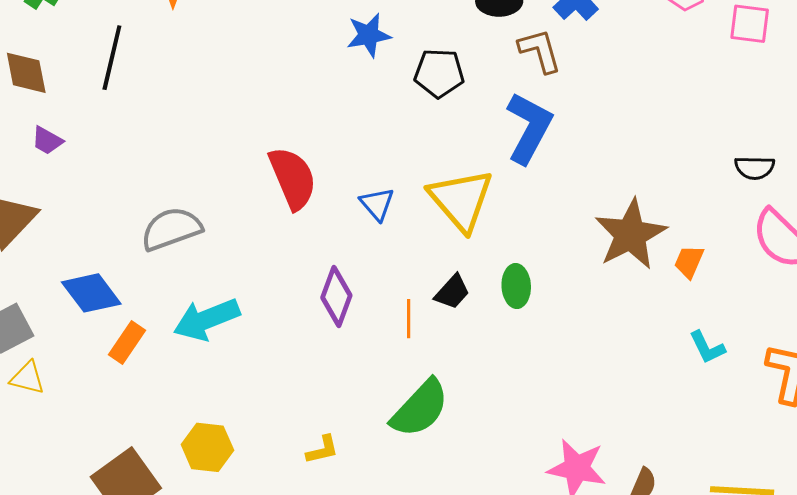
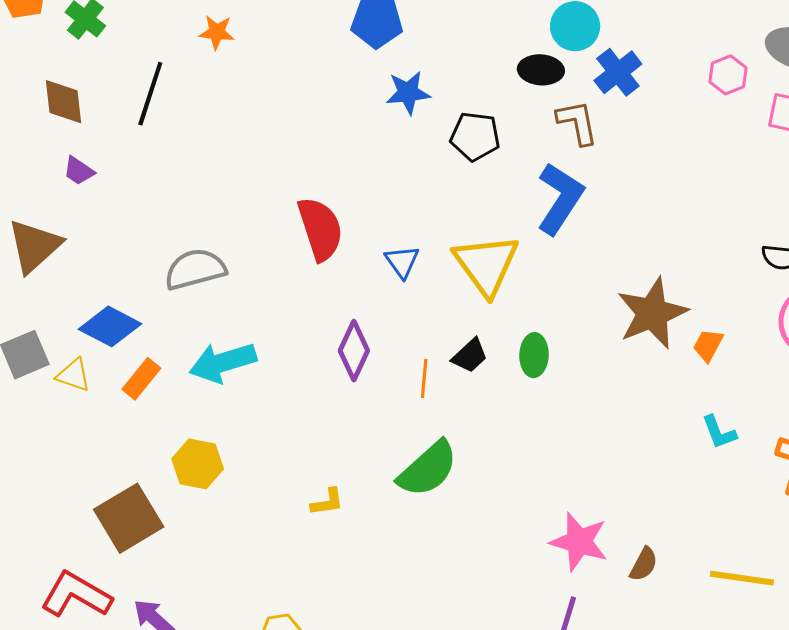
blue diamond: (91, 293) -> (110, 326), turned -30
yellow triangle: (27, 378) -> (73, 375), moved
yellow hexagon: (207, 447) -> (198, 464), moved

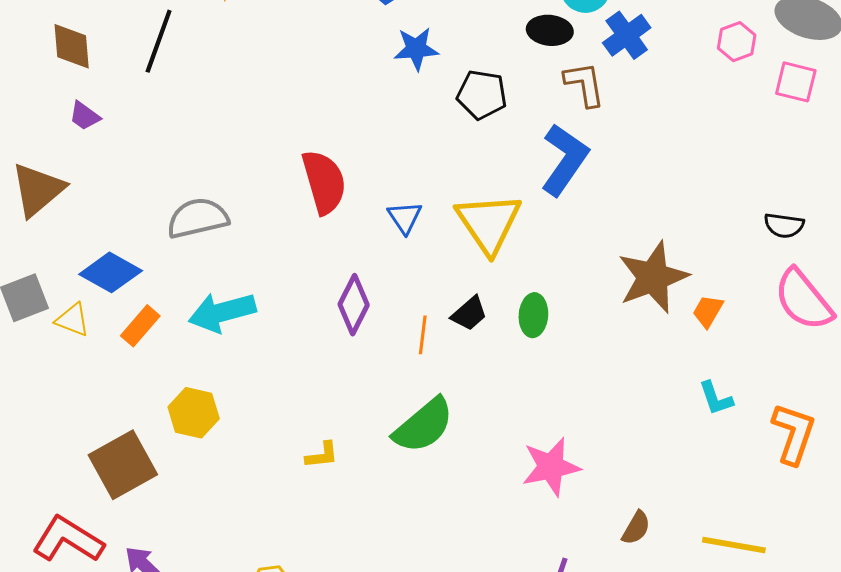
pink star: (579, 542) -> (551, 467), moved, turned -30

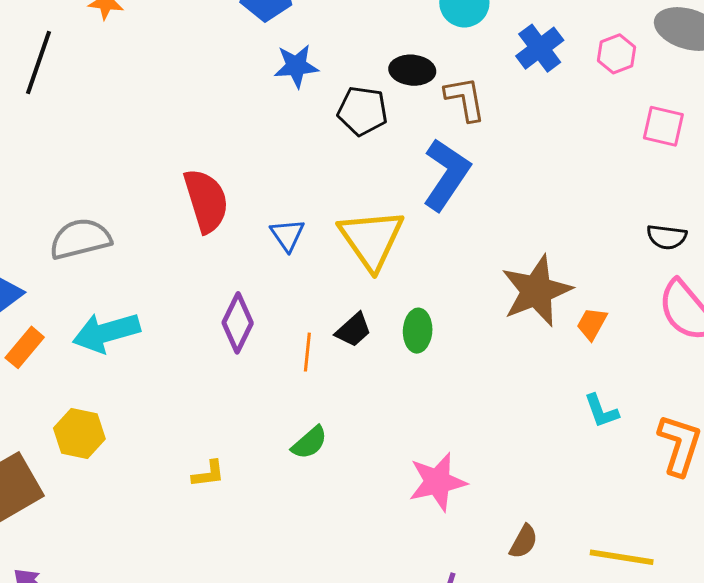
black ellipse: (550, 30) -> (412, 70), moved
blue cross: (627, 35) -> (540, 48), moved
pink square: (796, 82) -> (663, 126), moved
green semicircle: (424, 425) -> (309, 443), size x0.6

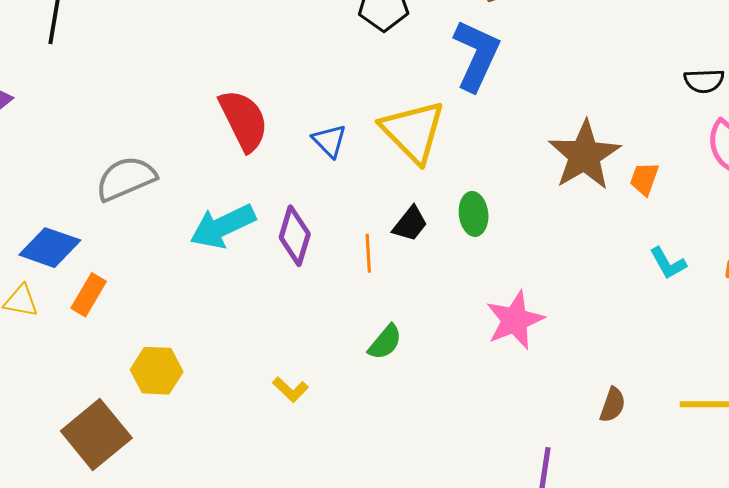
cyan arrow: (106, 332) -> (223, 226), moved
yellow L-shape: (208, 474) -> (290, 390), turned 60
pink star: (437, 482) -> (515, 320), moved

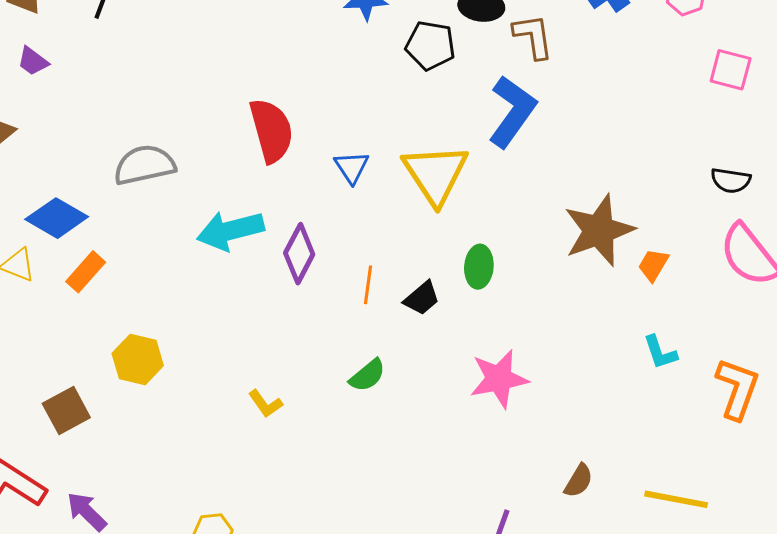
black trapezoid: (410, 224) -> (422, 298), moved
brown square: (96, 435) -> (66, 411), size x0.7

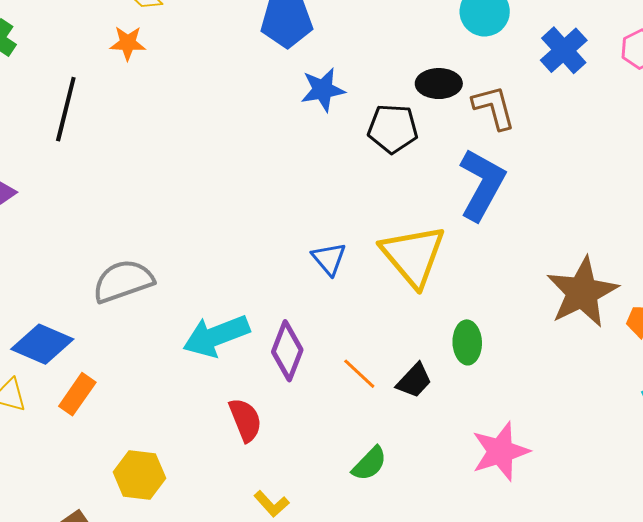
red semicircle: (271, 131) -> (245, 420), moved, size x0.7
orange line: (368, 285) -> (359, 374), turned -48

